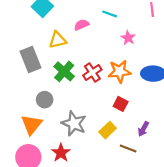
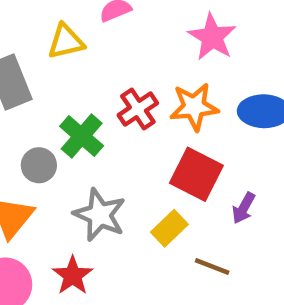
pink star: (128, 38) -> (212, 37), size x1.5
green cross: (64, 71) -> (82, 136), moved
red square: (121, 104) -> (196, 174), size x1.6
purple arrow: (143, 129) -> (244, 208), moved

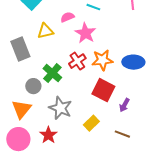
pink star: (212, 37) -> (85, 33), moved
yellow rectangle: (169, 228) -> (91, 123), moved
brown line: (212, 267) -> (122, 134), moved

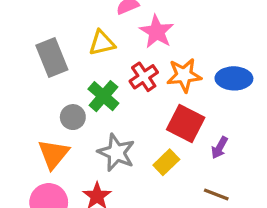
yellow triangle: (45, 31) -> (102, 43), moved
yellow rectangle: (91, 123) -> (166, 162), moved

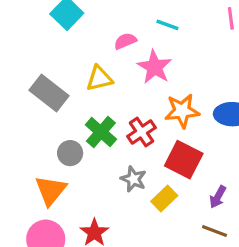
gray rectangle: (52, 57) -> (49, 93), turned -30
red cross: (144, 77) -> (141, 132), moved
purple arrow: (219, 148) -> (218, 197), moved
gray star: (116, 153) -> (133, 179), moved, size x0.7

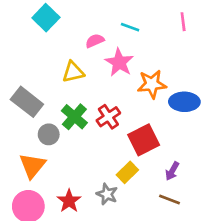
gray rectangle: (49, 93) -> (27, 102), moved
orange star: (182, 111) -> (152, 84), moved
red square: (184, 160) -> (144, 140), turned 36
gray star: (133, 179) -> (107, 194), moved

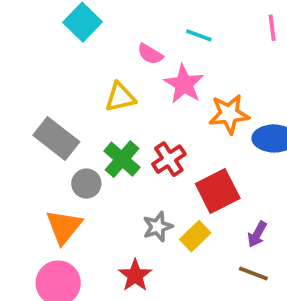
pink semicircle: (95, 41) -> (150, 54), turned -126
gray star: (107, 194) -> (158, 227), moved, turned 30
red star: (69, 201) -> (135, 275), moved

